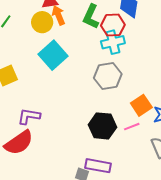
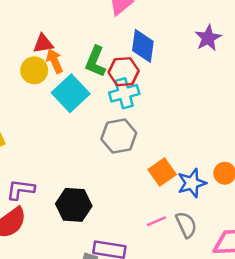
cyan square: (53, 55) -> (71, 93), moved
black hexagon: (102, 126) -> (74, 205), moved
pink line: (132, 127) -> (156, 221), moved

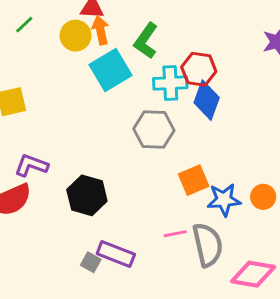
blue diamond: (143, 46) -> (207, 100), moved
red hexagon: (124, 72) -> (199, 69), moved
gray semicircle: (186, 225) -> (208, 245), size x1.4

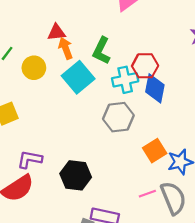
yellow circle: (76, 36) -> (34, 68), moved

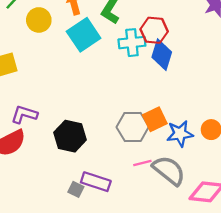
gray hexagon: (118, 117) -> (133, 127), moved
gray semicircle: (173, 198) -> (169, 170), turned -36

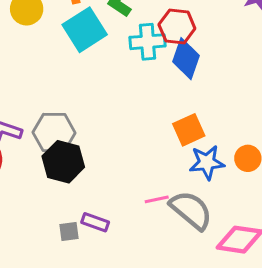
orange square: (155, 119) -> (189, 130), moved
gray hexagon: (133, 127) -> (54, 133), moved
purple rectangle: (96, 182) -> (95, 222), size x0.7
gray square: (76, 189) -> (69, 232), turned -35

